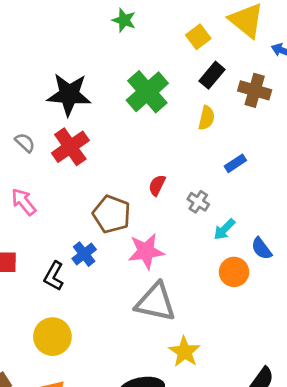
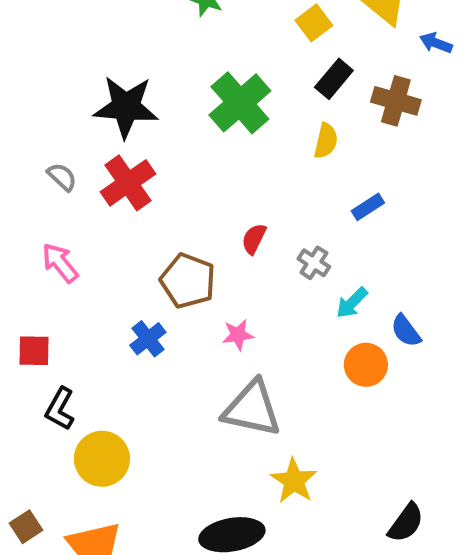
pink star: (146, 251) -> (238, 335), size x0.6
black L-shape: (54, 276) -> (60, 409), moved

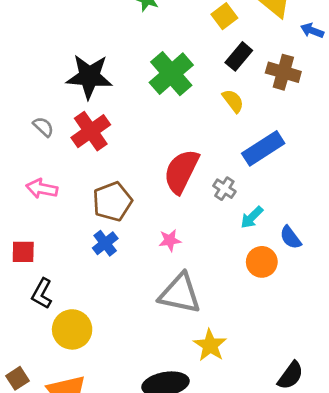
yellow semicircle: (326, 141) -> (233, 101), turned -50
blue rectangle: (368, 207) -> (263, 148), size x1.8
red semicircle: (254, 239) -> (181, 171), size x2.0
pink arrow: (60, 263) -> (42, 189), turned -40
brown pentagon: (188, 281) -> (112, 202), moved, turned 30

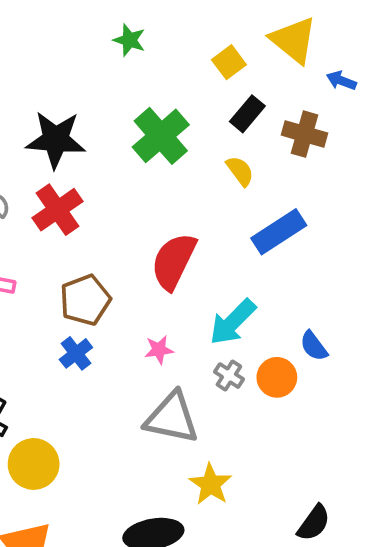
gray cross: (224, 189) -> (229, 376), moved
cyan arrow: (252, 217) -> (233, 322), moved, size x1.6

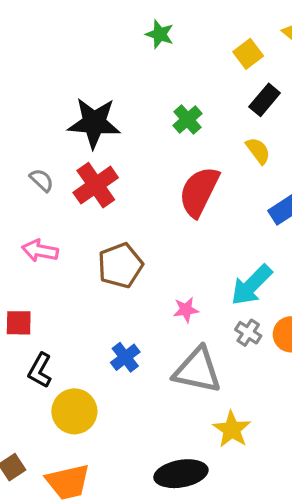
green cross: (161, 136) -> (188, 120), size x0.6
red semicircle: (174, 261) -> (199, 192), moved
blue cross: (76, 353) -> (125, 357), moved

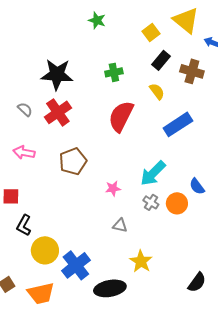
green cross: (188, 120) -> (114, 72), turned 30
blue cross: (125, 357) -> (76, 265), moved, size x1.6
gray triangle: (197, 370) -> (120, 225), size x0.5

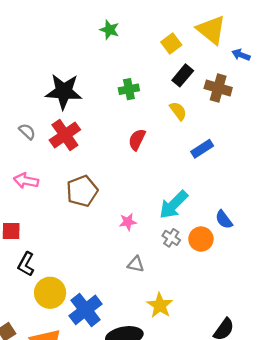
red semicircle: (121, 116) -> (137, 140), size x0.6
blue rectangle: (178, 124) -> (202, 149), size x0.7

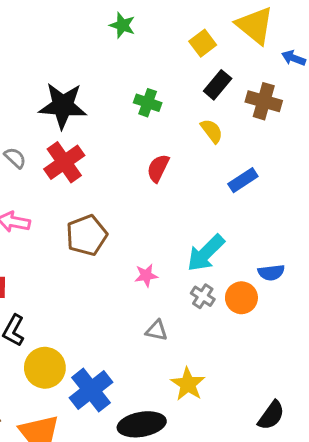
green cross: (129, 89) -> (148, 103), turned 30
blue semicircle: (224, 220) -> (271, 272), turned -60

